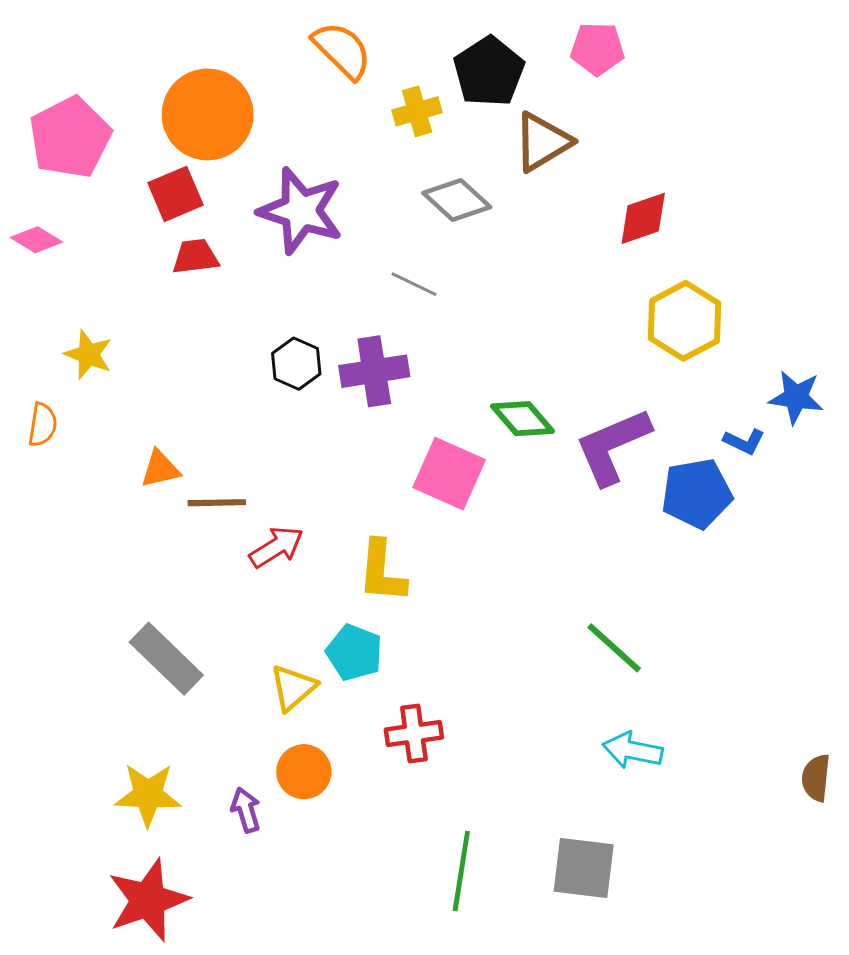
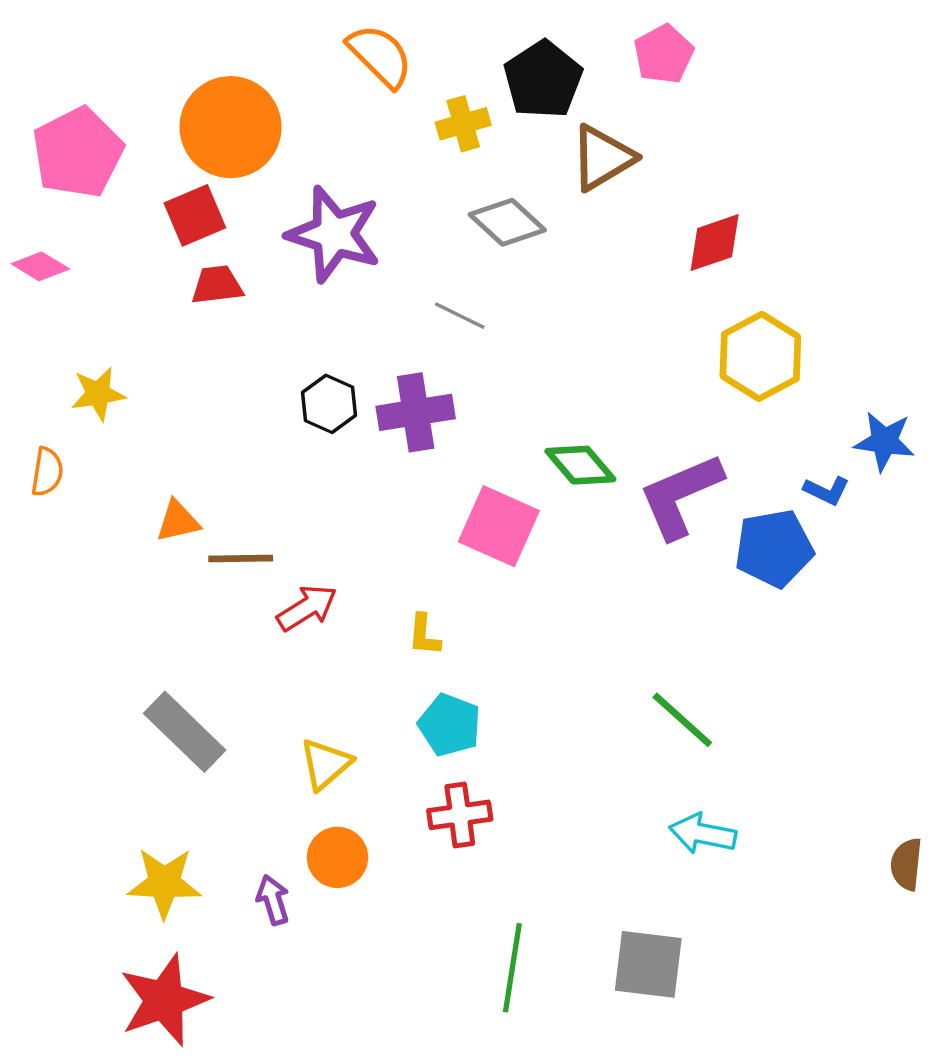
pink pentagon: (597, 49) -> (664, 54), turned -30
yellow star: (88, 354) -> (98, 394), turned -30
yellow L-shape: (382, 571) -> (424, 635), size x0.6
cyan pentagon: (354, 652) -> (450, 725), moved

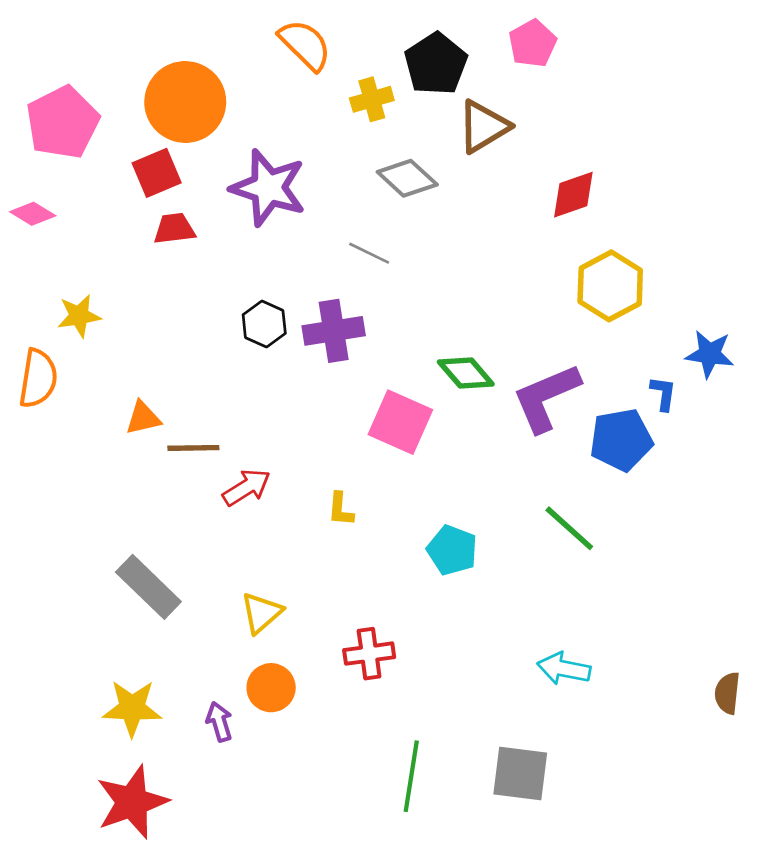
orange semicircle: (47, 472) -> (38, 378), size x1.5
blue L-shape: (827, 491) -> (663, 393), turned -108
green line: (682, 720) -> (569, 528), moved
cyan pentagon: (450, 725) -> (452, 550), moved

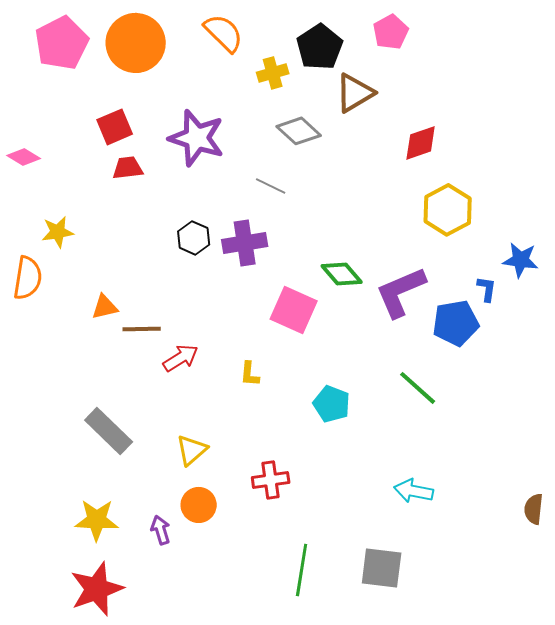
orange circle: (185, 102) -> (136, 43), moved
pink pentagon: (63, 122) -> (62, 43), moved

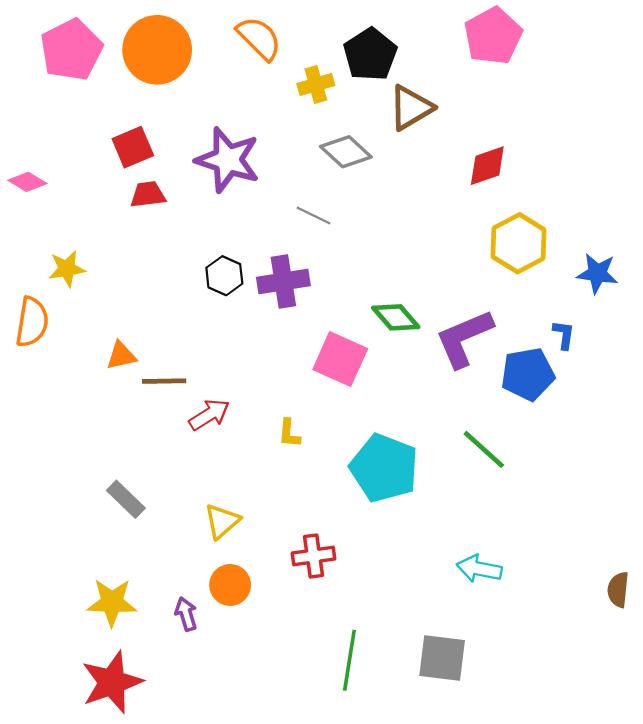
pink pentagon: (391, 32) -> (493, 36), moved, size x1.4
blue star: (521, 260) -> (597, 273), moved
cyan pentagon: (332, 404) -> (384, 468), size x1.6
gray rectangle: (109, 431) -> (126, 499), size x0.7

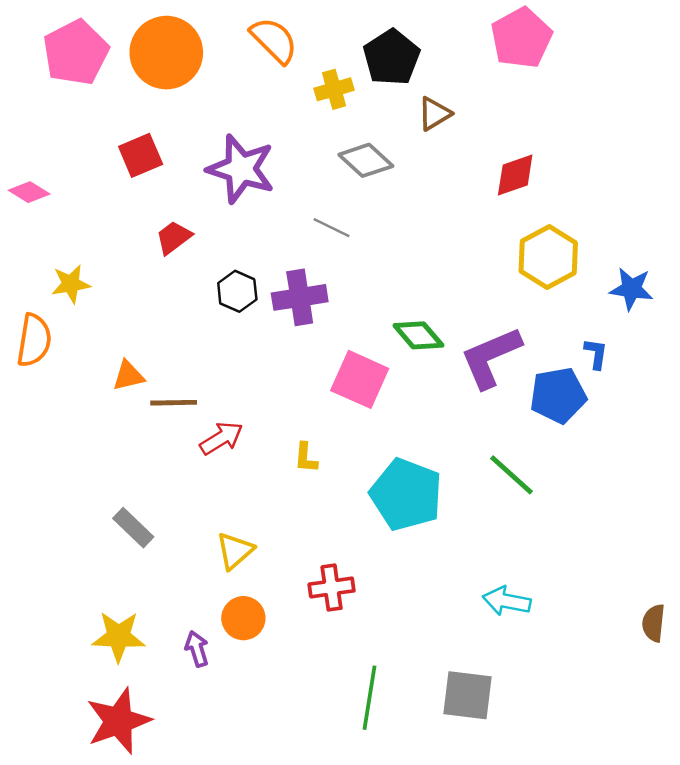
brown triangle: (411, 108) -> (434, 114), size x0.7
red trapezoid: (148, 195) -> (174, 237), moved, turned -30

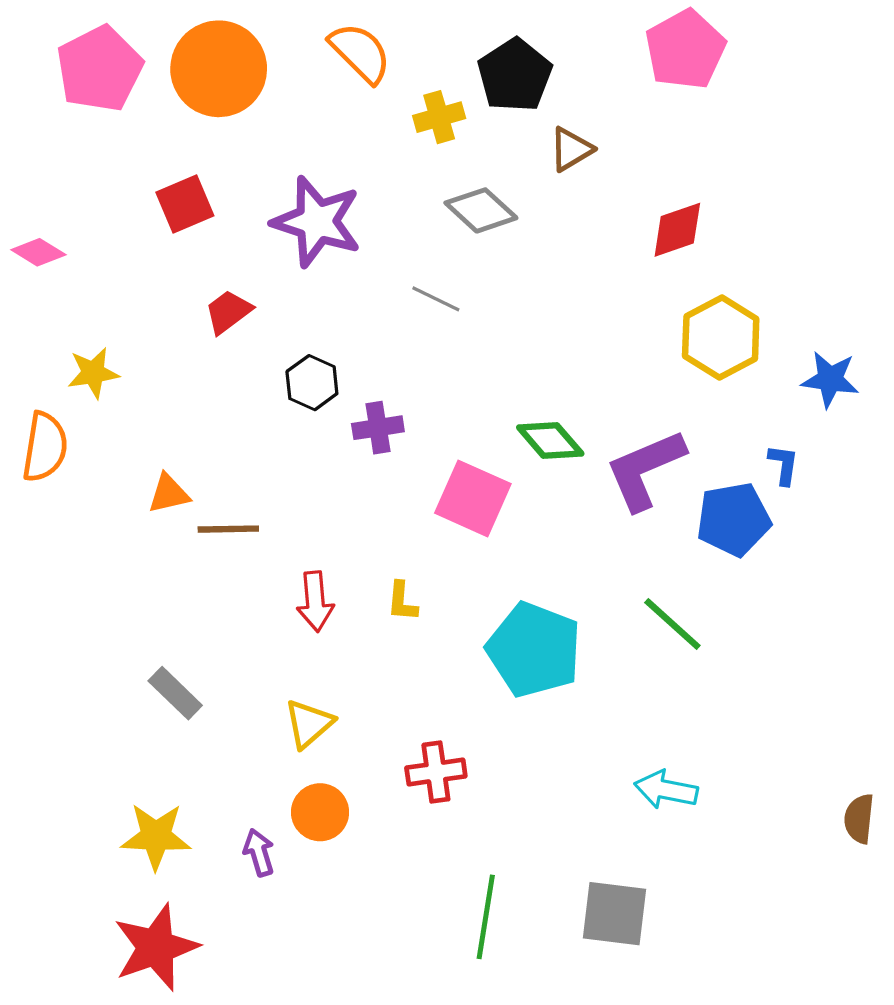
purple cross: (300, 297) -> (378, 428), moved, size x0.7
red arrow: (221, 438) -> (315, 601), moved, turned 117

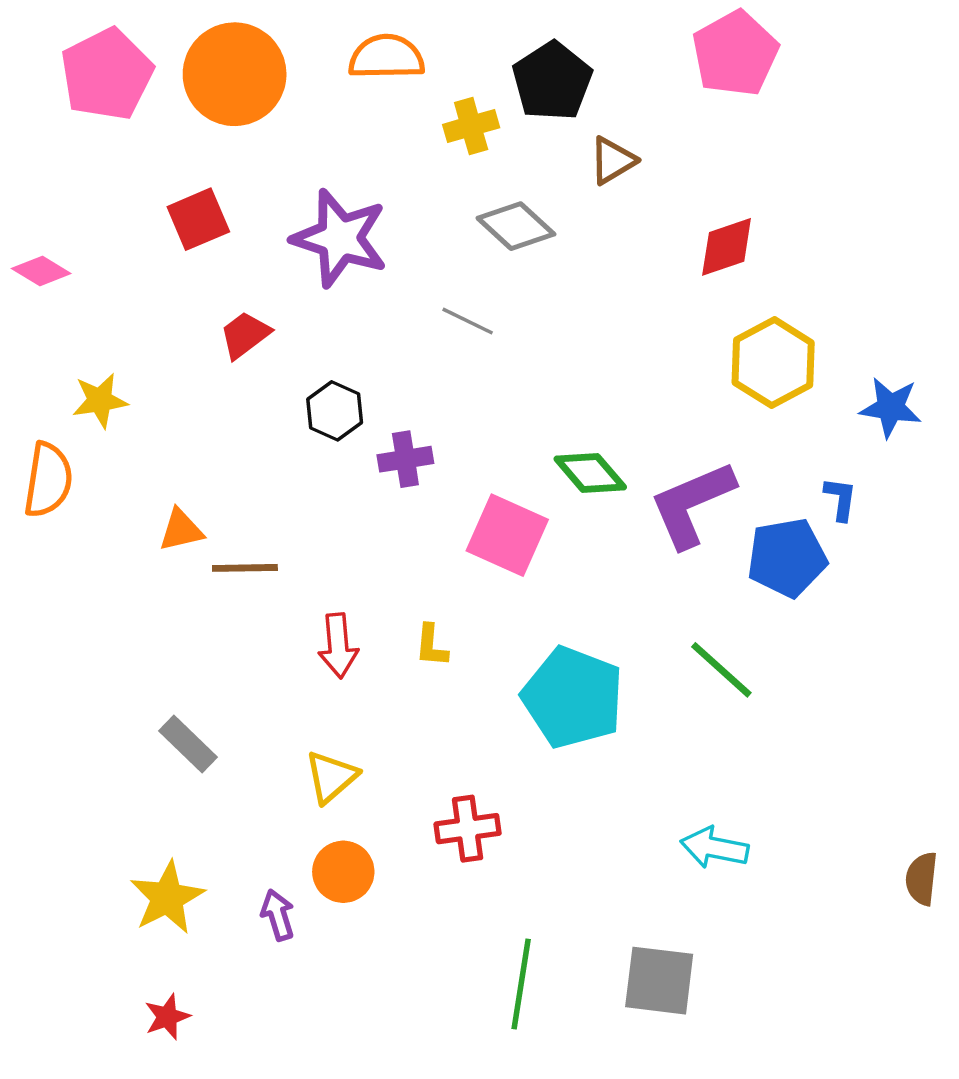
orange semicircle: (360, 53) -> (386, 57), turned -46
yellow star: (156, 836) -> (167, 898), turned -30
red star: (156, 947) -> (167, 1017), size x0.5

